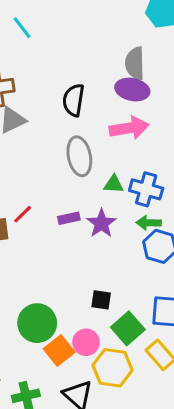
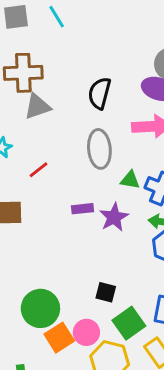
red line: (23, 214) -> (39, 170), moved

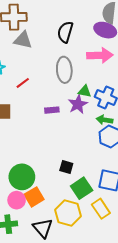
gray triangle: (37, 106) -> (23, 40), turned 30
purple star: (114, 217) -> (78, 104), moved
pink circle: (86, 332) -> (17, 200), moved

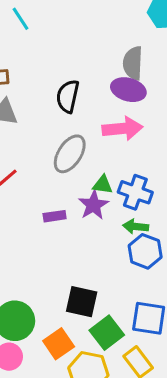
gray ellipse: (64, 70) -> (70, 154), turned 40
black square: (66, 167) -> (82, 302), size x1.5
orange square: (34, 197) -> (59, 344), moved

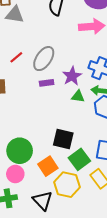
gray ellipse: (70, 154) -> (44, 59), moved
green triangle: (103, 185) -> (78, 96), moved

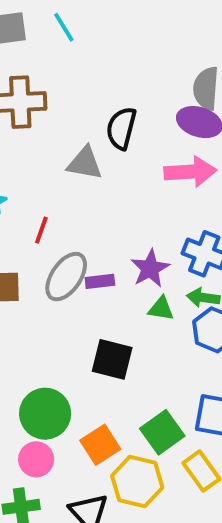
gray triangle: (15, 15) -> (85, 163), moved
red line: (16, 57) -> (41, 230), turned -32
gray ellipse: (44, 59) -> (66, 277), moved
black square: (63, 139) -> (112, 359), moved

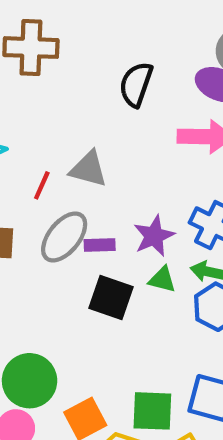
gray triangle: (85, 163) -> (88, 169), moved
black square: (112, 359) -> (111, 298), moved
green square: (162, 432) -> (152, 411), turned 33

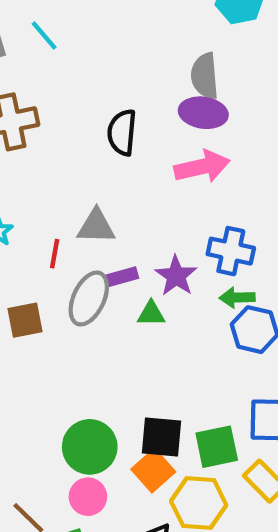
purple rectangle: (100, 245) -> (122, 277), moved
green triangle: (162, 279) -> (151, 314), moved
black square: (111, 298) -> (162, 437), moved

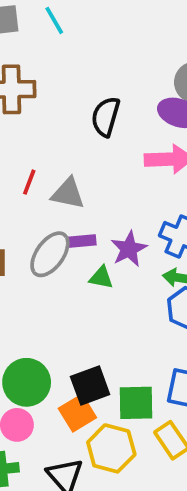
red line: (55, 254) -> (29, 182), moved
black square: (162, 437) -> (90, 386), turned -36

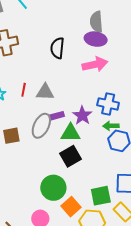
green triangle: (101, 277) -> (71, 133), size x1.5
green circle: (27, 382) -> (53, 188), moved
black square: (90, 386) -> (70, 156), moved

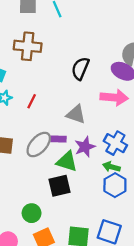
gray triangle: (45, 92) -> (76, 114), moved
green circle: (53, 188) -> (32, 213), size x0.7

